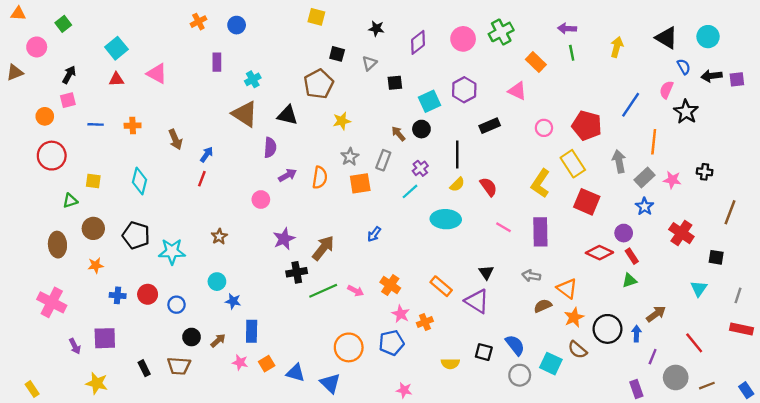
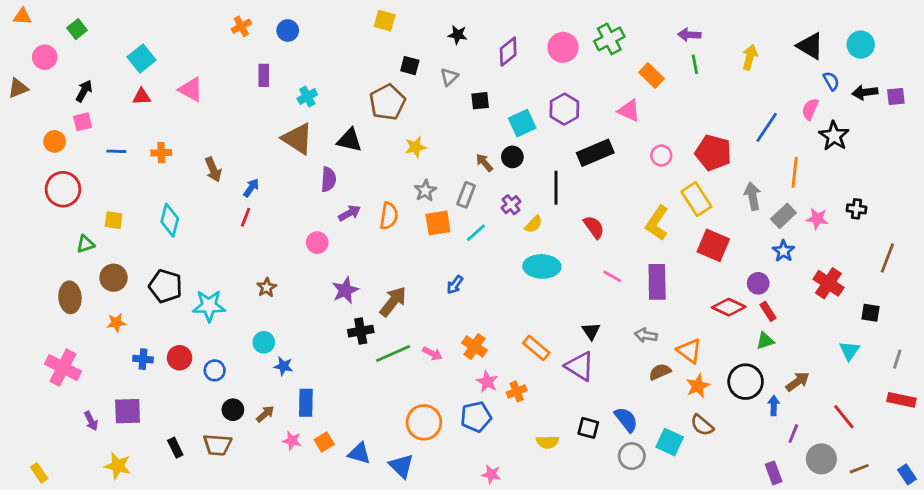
black rectangle: (490, 126) -> (595, 153), size x1.4
yellow semicircle: (457, 184) -> (533, 224), moved
cyan line: (410, 191) -> (476, 233), moved
black circle: (607, 329) -> (746, 382), moved

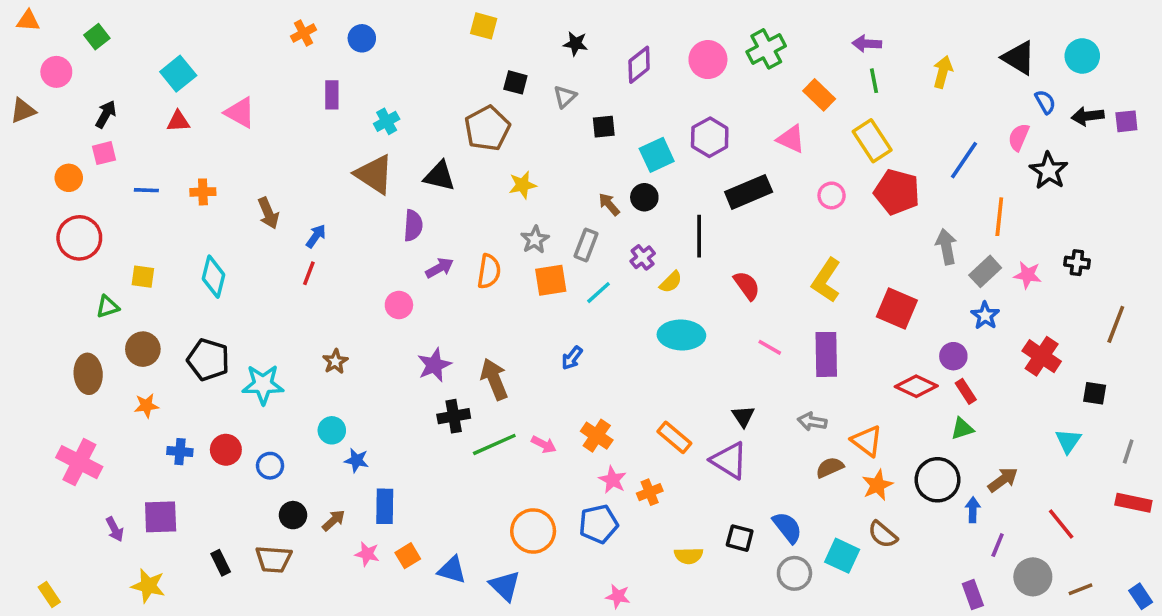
yellow rectangle: (696, 199) -> (872, 141), moved
brown arrow: (393, 302) -> (494, 379), turned -60

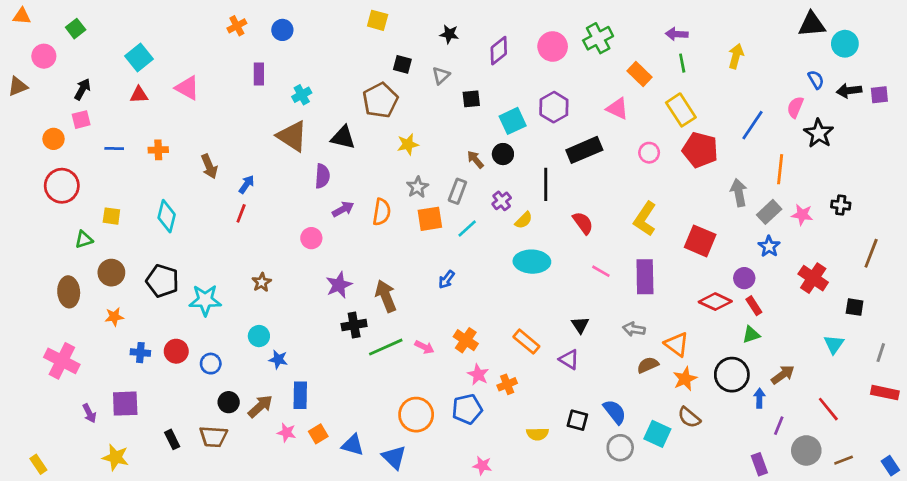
black triangle: (1019, 58) -> (812, 24), moved, turned -36
purple triangle: (729, 460) -> (569, 359), size x0.7
brown arrow: (334, 520) -> (260, 406), size x1.4

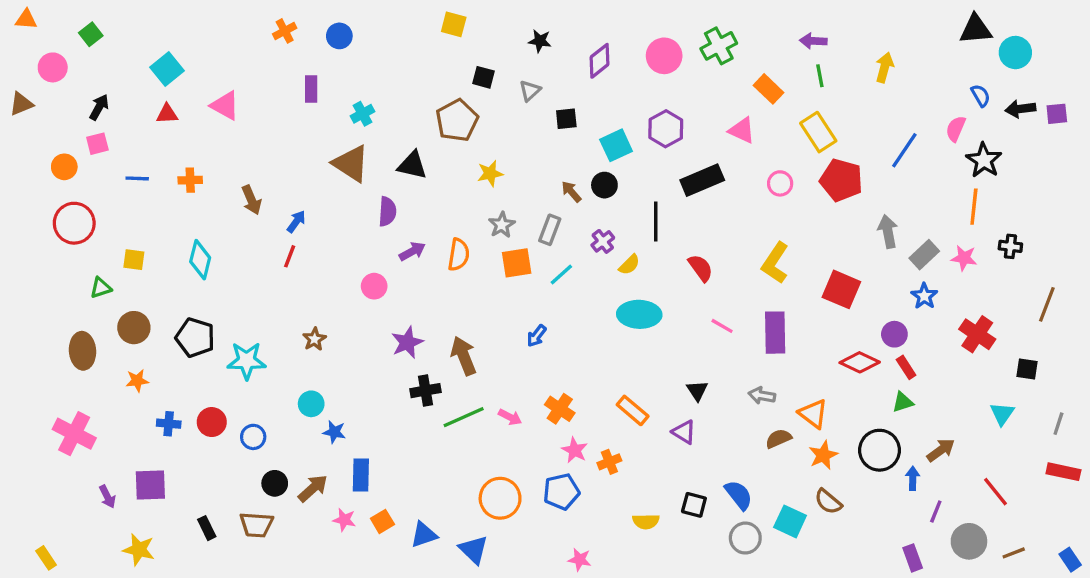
orange line: (780, 169) -> (974, 207), moved
blue triangle: (353, 445) -> (424, 535), turned -35

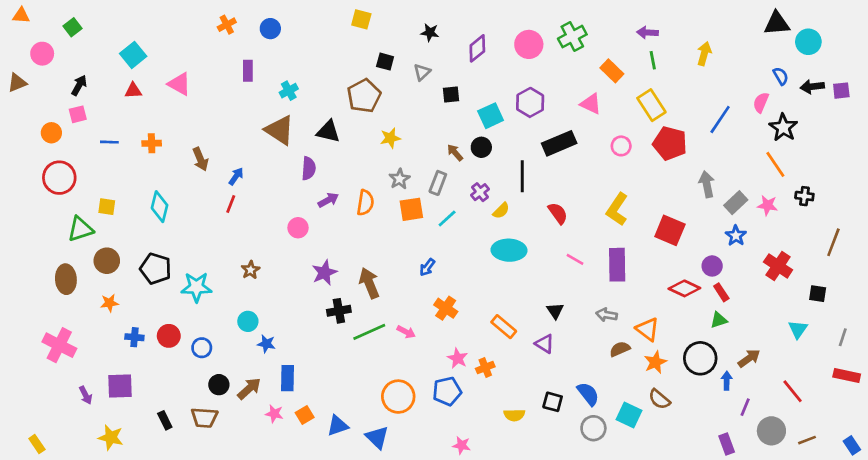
orange line: (974, 207) -> (775, 164), turned -40
green triangle: (101, 288) -> (80, 229), size x1.5
orange cross: (560, 409) -> (446, 308), moved

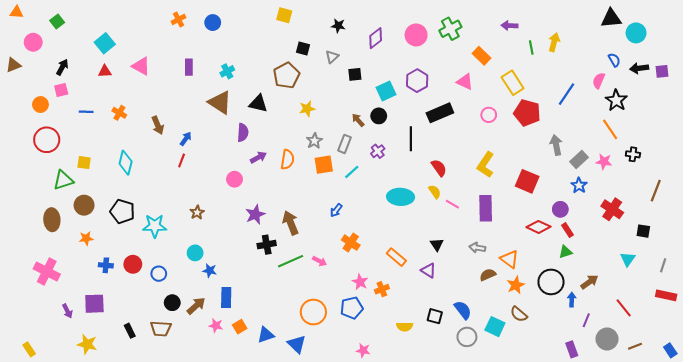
green line: (653, 60) -> (531, 47), moved
purple rectangle: (248, 71) -> (189, 67), moved
orange cross: (152, 143) -> (119, 113), turned 32
yellow semicircle: (501, 211) -> (435, 192), moved, turned -80

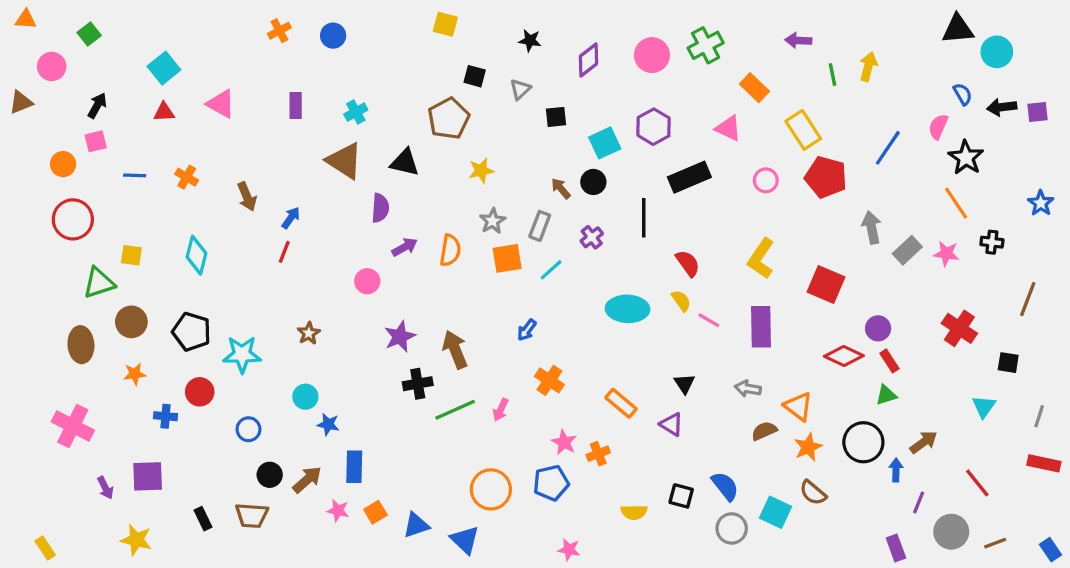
blue star: (579, 185) -> (1041, 203), moved
pink arrow: (320, 261) -> (501, 410), turned 88
red circle: (133, 264) -> (200, 392), moved

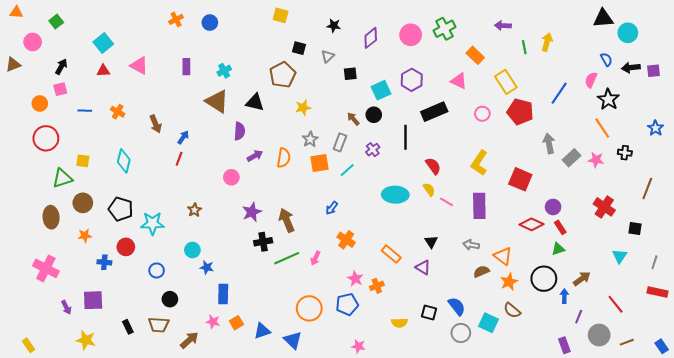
brown arrow: (307, 480) -> (189, 340), moved

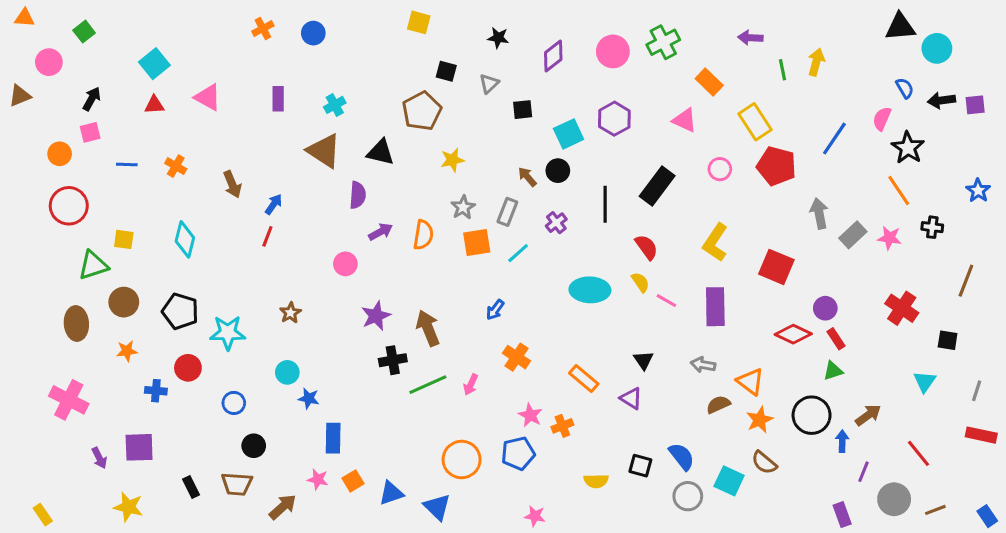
black rectangle: (434, 112) -> (657, 186), moved, turned -30

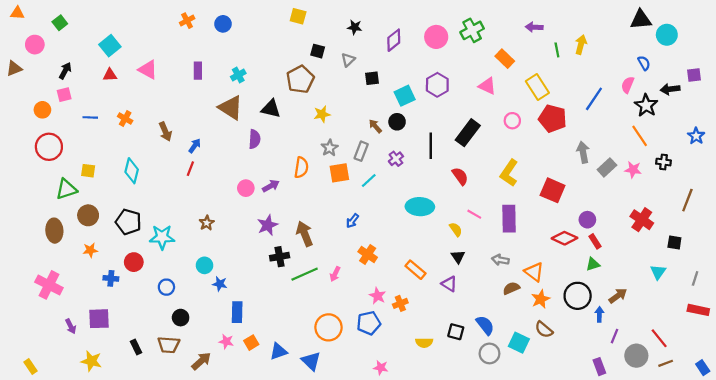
black arrow: (941, 100) -> (670, 89), moved
purple arrow: (381, 232) -> (271, 186), moved
yellow semicircle: (640, 282) -> (456, 229), moved
red line: (919, 453) -> (659, 338), moved

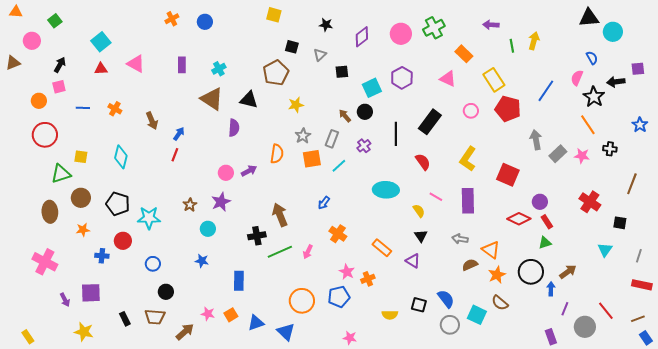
purple star: (268, 225) -> (221, 202), moved
cyan circle: (204, 265) -> (208, 229), moved
blue rectangle: (237, 312) -> (239, 281), moved
brown line: (666, 363) -> (638, 319), moved

